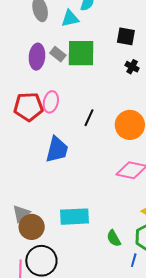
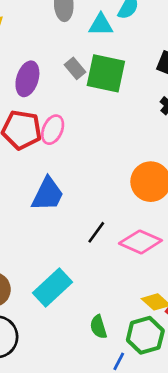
purple ellipse: (37, 57) -> (27, 79), moved
black line: (89, 118) -> (96, 232), moved
cyan rectangle: (74, 217) -> (53, 287), turned -52

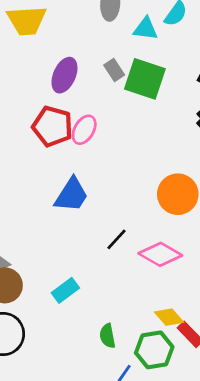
cyan rectangle: (53, 287) -> (65, 290), size x0.7

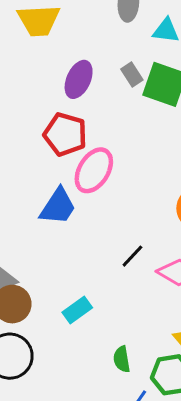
pink ellipse: (84, 130) -> (94, 170), moved, size x1.4
blue trapezoid: (72, 195) -> (58, 206), moved

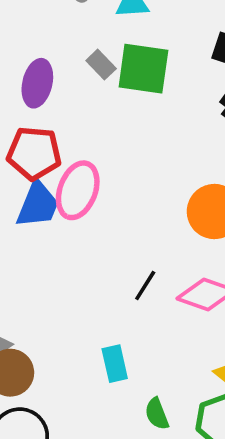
blue trapezoid: (58, 206) -> (38, 205), moved
cyan rectangle: (77, 310) -> (115, 364), moved, turned -56

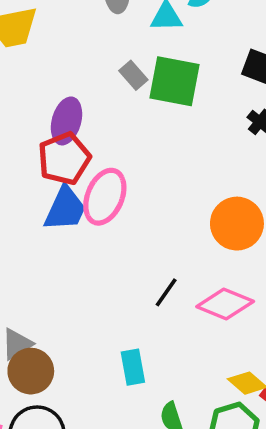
purple ellipse: (37, 83) -> (66, 121), moved
red pentagon: (34, 153) -> (64, 159), turned -30

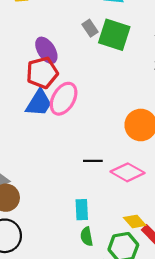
purple ellipse: (66, 121) -> (46, 50), turned -56
black line: (166, 292) -> (93, 161), turned 48
cyan rectangle: (133, 367) -> (82, 210), moved

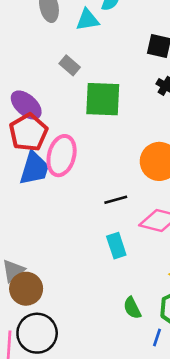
green square: (114, 35) -> (103, 99), moved
black line: (93, 161) -> (116, 200), moved
cyan rectangle: (82, 210) -> (116, 246), moved

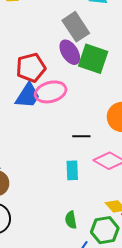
gray rectangle: (70, 65) -> (76, 27), size x1.8
purple ellipse: (26, 105) -> (70, 52), moved
pink ellipse: (62, 156) -> (51, 92), turned 44

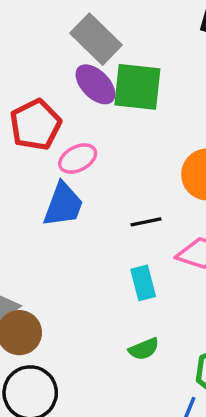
pink ellipse: (51, 92) -> (78, 159), size x0.7
blue trapezoid: (28, 96) -> (63, 205), moved
green semicircle: (71, 220) -> (144, 349), moved, turned -90

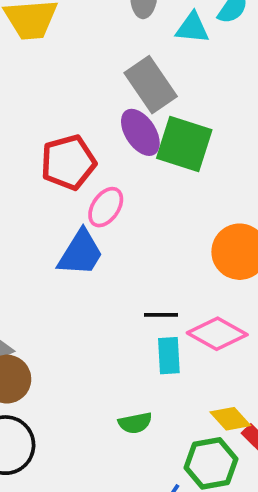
pink ellipse: (78, 159) -> (106, 207), turned -39
black line: (146, 222) -> (161, 315), moved
cyan rectangle: (143, 283) -> (169, 356), moved

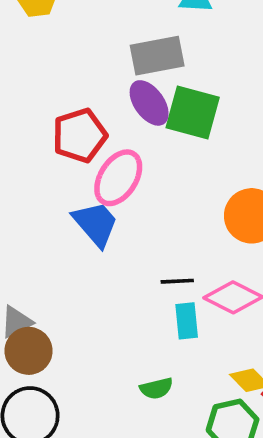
gray rectangle: (151, 85) -> (157, 56), turned -64
pink ellipse: (106, 207) -> (118, 178), size x1.4
blue trapezoid: (81, 253) -> (96, 224), turned -70

